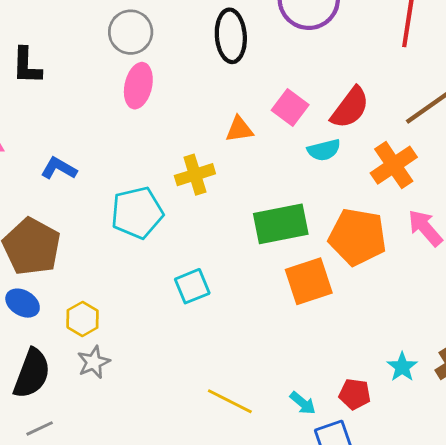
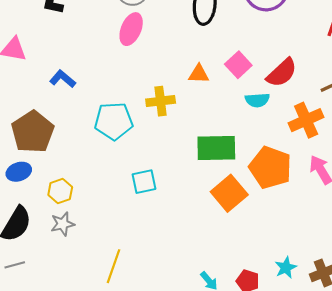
orange square: (309, 281) -> (229, 193), turned -32
blue ellipse: (23, 303) -> (19, 172), turned -60
yellow line: (230, 401) -> (113, 266), moved, turned 72

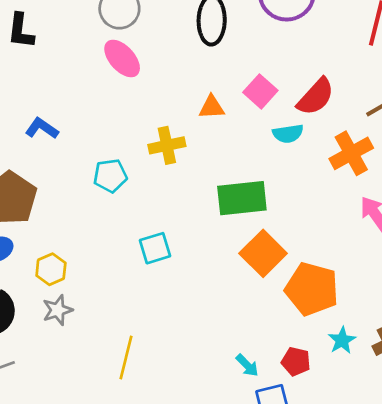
pink ellipse: (131, 29) -> (122, 59), turned -60
cyan pentagon: (114, 121) -> (110, 176), size x0.7
orange pentagon: (270, 167) -> (312, 289), moved

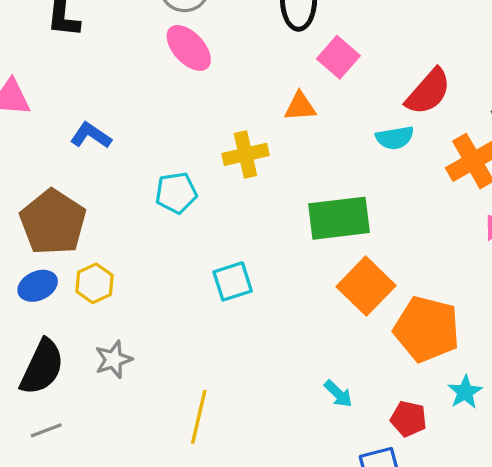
pink square: (260, 91) -> (338, 57), moved
yellow hexagon: (51, 269) -> (94, 283), moved
cyan arrow: (247, 365) -> (338, 394), moved

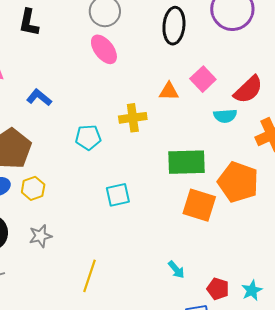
pink square: (338, 57) -> (203, 79), moved
orange square: (366, 286) -> (199, 205), turned -32
orange pentagon: (427, 329) -> (238, 182), moved
cyan star: (465, 392) -> (252, 290), moved

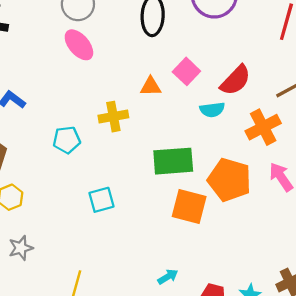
cyan arrow: (176, 270) -> (168, 277), turned -78

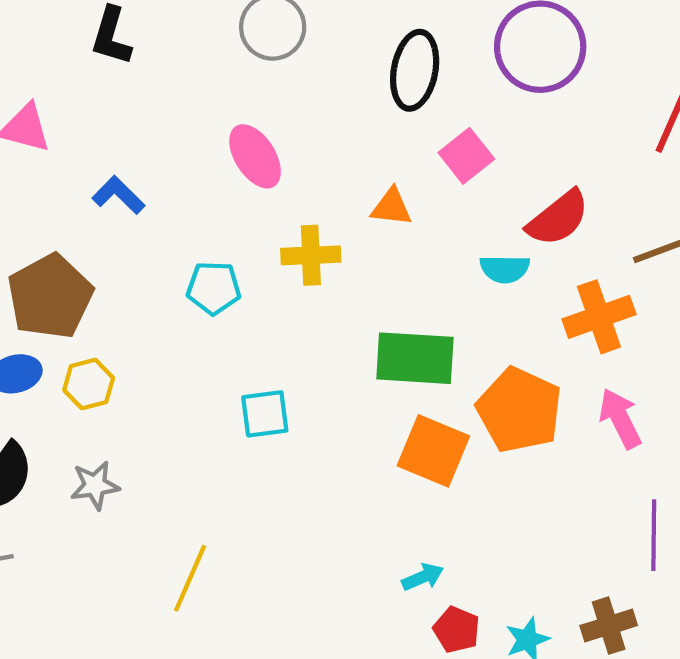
pink ellipse: (79, 45) -> (255, 156), moved
pink square: (186, 71) -> (466, 156), moved
cyan arrow: (168, 277) -> (423, 577), moved

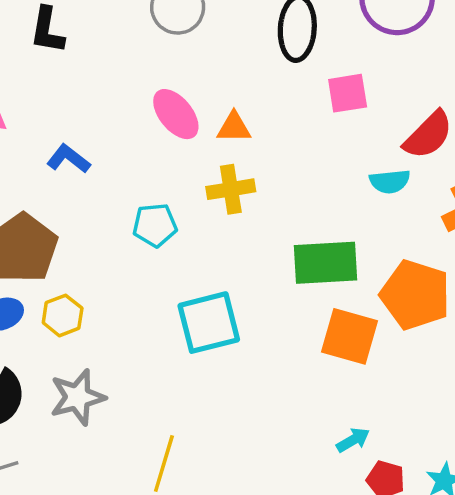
pink square: (466, 156) -> (348, 93), turned 36
orange triangle: (391, 207) -> (234, 127), moved
cyan square: (265, 414) -> (209, 323), size x1.5
gray star: (95, 485) -> (78, 397), size x1.4

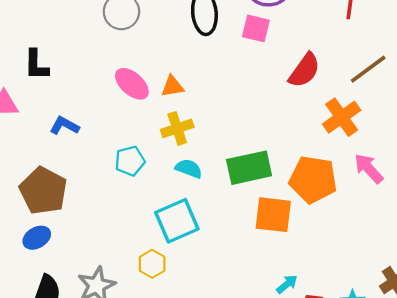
black L-shape: (47, 30) -> (36, 65), moved
pink square: (348, 93) -> (256, 28), moved, turned 32
cyan semicircle: (390, 181) -> (189, 169), moved, turned -144
yellow hexagon: (63, 315) -> (152, 264), moved

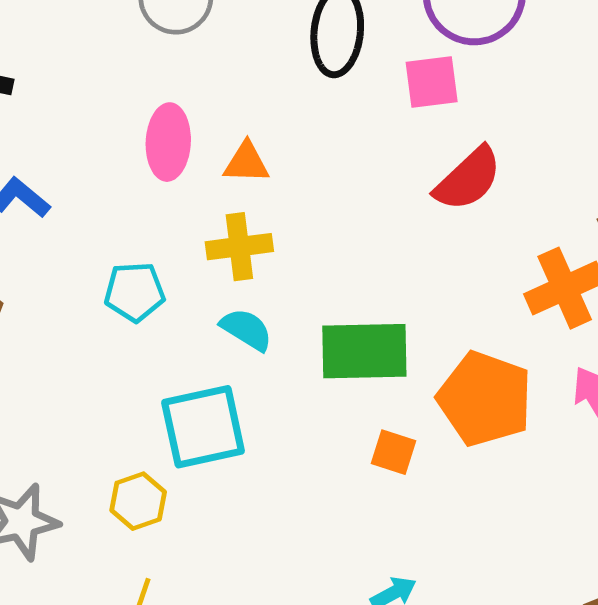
pink square: (256, 28) -> (432, 82), turned -32
red semicircle: (304, 70) -> (468, 179), moved
pink ellipse: (132, 84) -> (168, 142), turned 40
orange square: (273, 215) -> (393, 452), size x0.6

